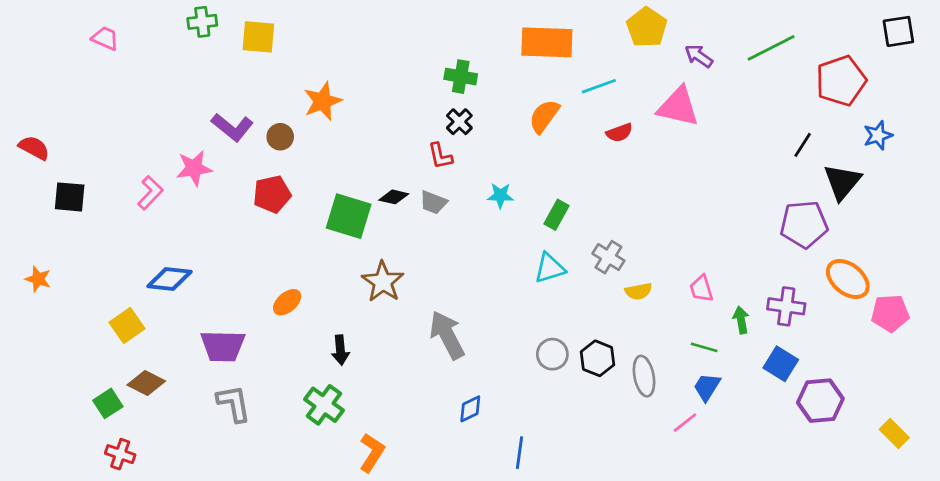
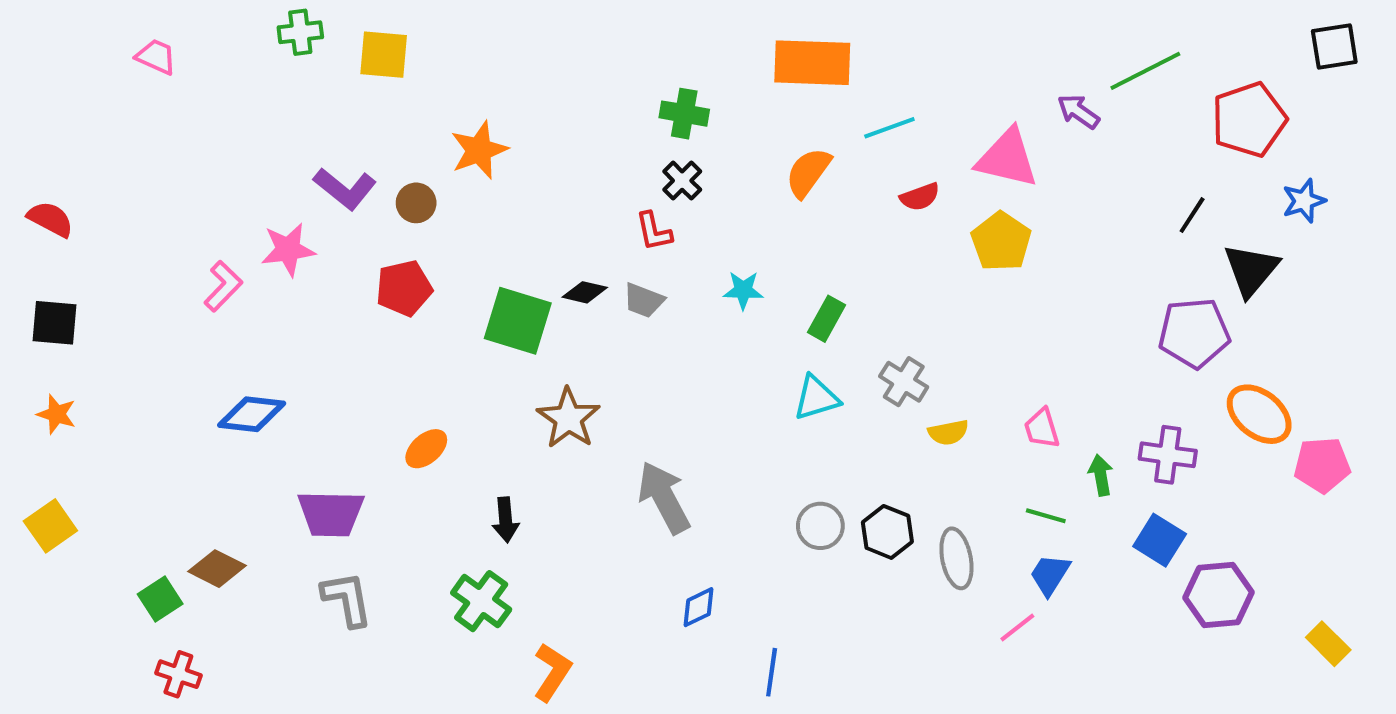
yellow pentagon: (647, 27) -> (1001, 241), moved
purple arrow: (699, 56) -> (1078, 111), moved
black square: (70, 197) -> (55, 323), moved
yellow square: (127, 325) -> (50, 526), moved

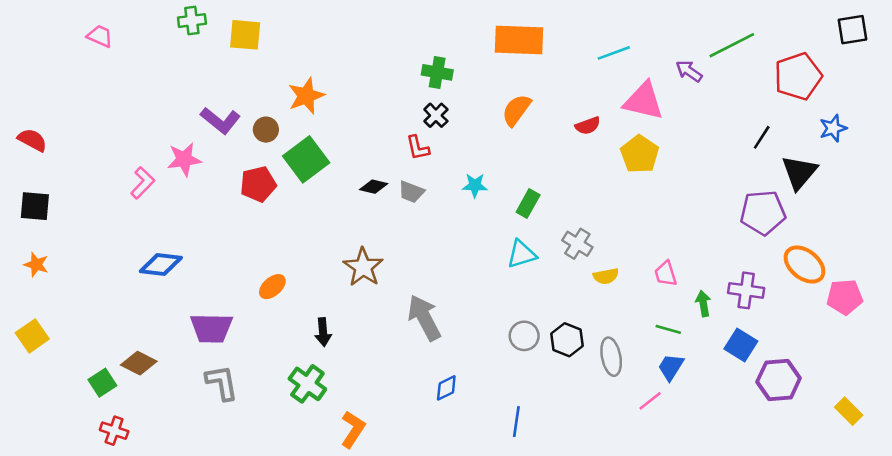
cyan line: (889, 128) -> (614, 53), moved
green square: (518, 321) -> (306, 159), moved, turned 36
blue line: (772, 672) -> (516, 422), moved

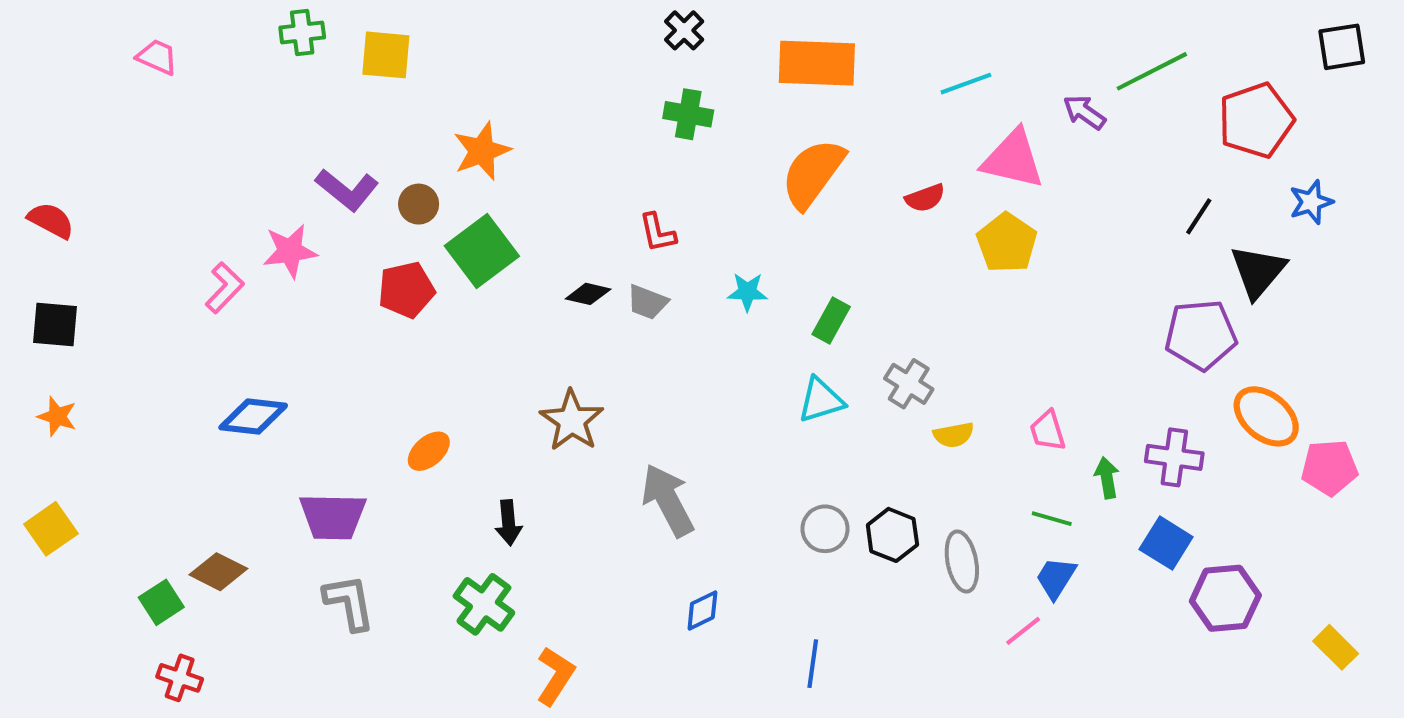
orange semicircle: (516, 110) -> (813, 173), size x1.4
black cross: (436, 115) -> (684, 30), moved

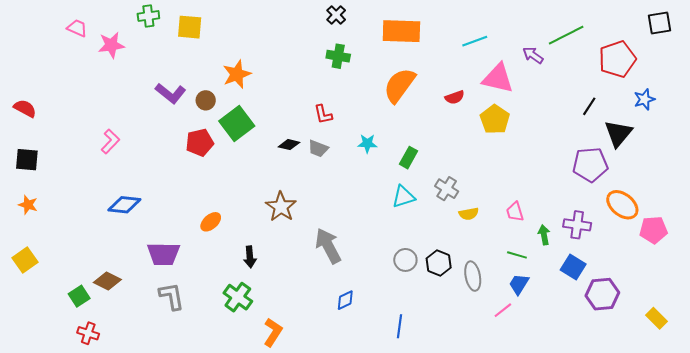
pink star: (290, 251) -> (111, 45), moved

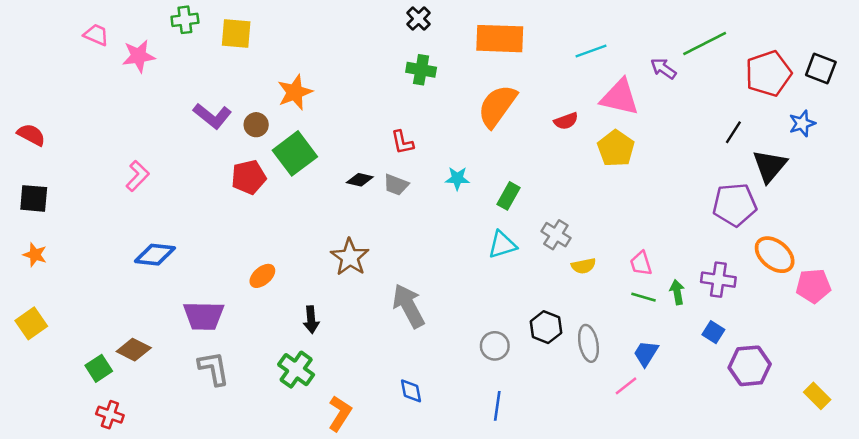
black square: (659, 23) -> (821, 68), moved, turned 30
green line: (517, 255) -> (643, 297), moved
gray circle: (405, 260) -> (495, 346), moved
blue square: (573, 267) -> (713, 332), size x0.7
blue diamond: (345, 300) -> (411, 391), moved, turned -75

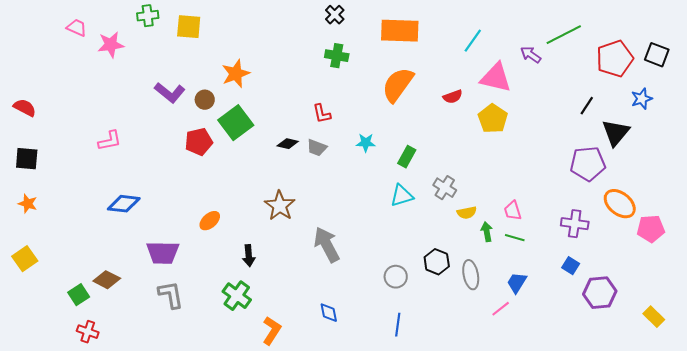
cyan line: (591, 51) -> (473, 41), turned -35
pink L-shape: (137, 176) -> (110, 141), turned 35
green arrow: (677, 292) -> (487, 232), moved

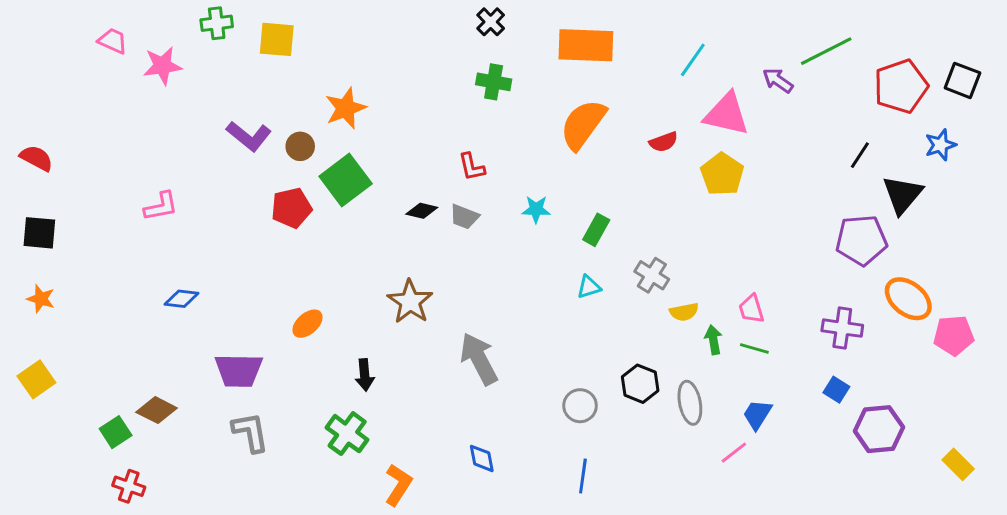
cyan triangle: (402, 196) -> (589, 287), size x0.7
blue diamond: (124, 204) -> (181, 299), size x0.7

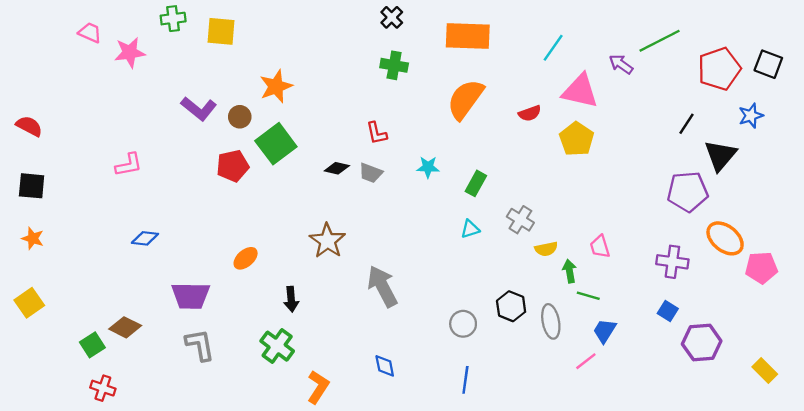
green line: (754, 349) -> (588, 296), moved

